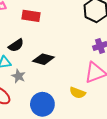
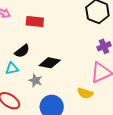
gray star: (18, 76) -> (35, 80), moved

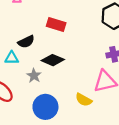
red rectangle: (35, 21) -> (56, 25), moved

